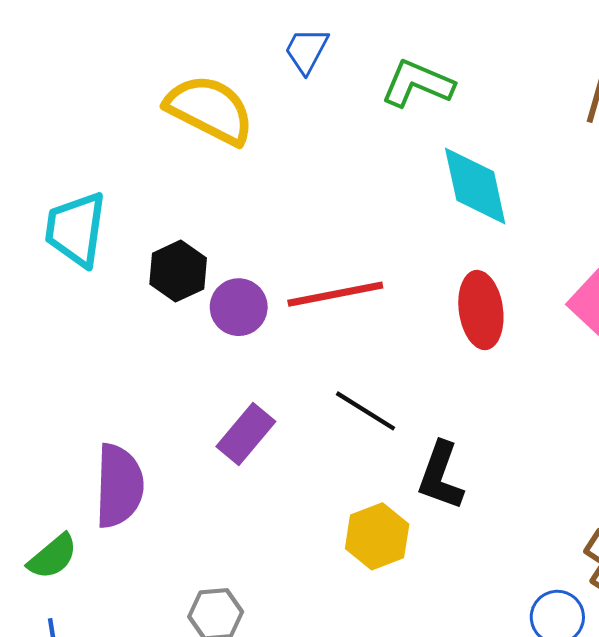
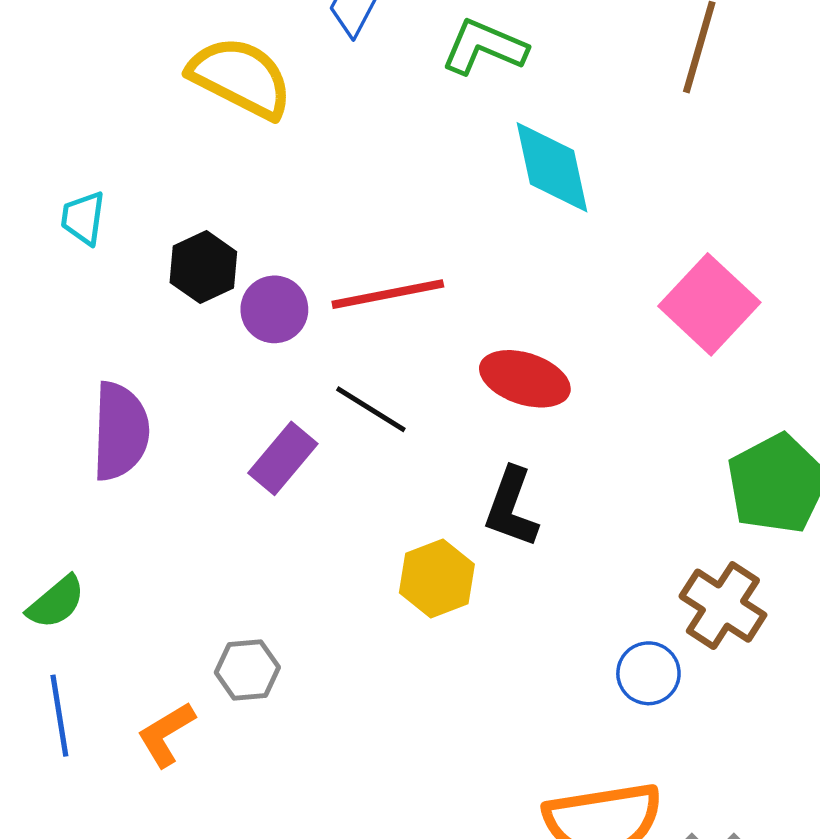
cyan trapezoid: (76, 229) -> (83, 218), size x0.6
red ellipse: (481, 310) -> (525, 379), moved, turned -64
black line: (366, 411) -> (371, 409), moved
purple semicircle: (119, 486) -> (120, 431), moved

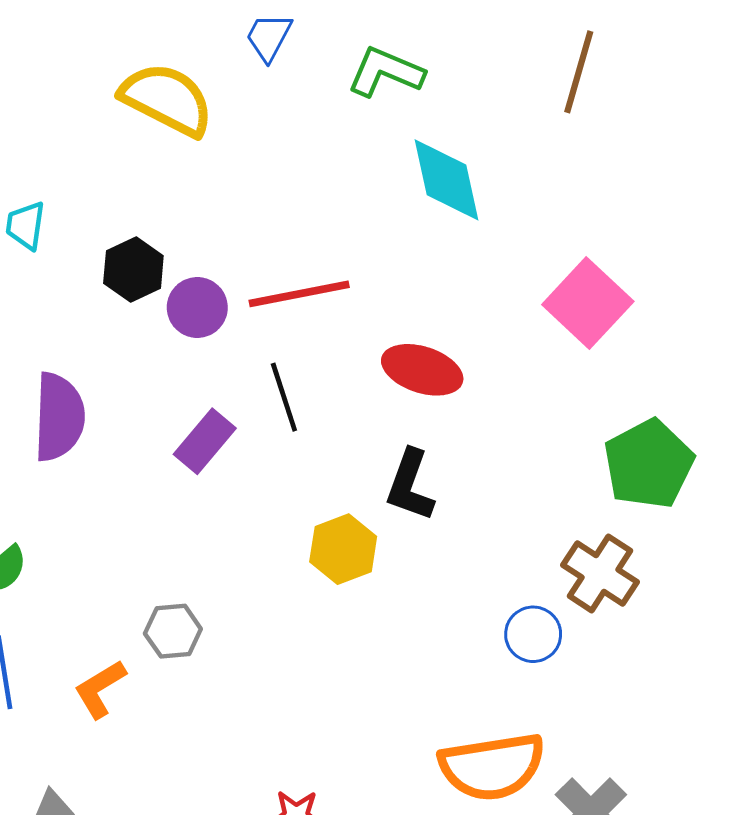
black line: (371, 409) -> (284, 397), turned 40

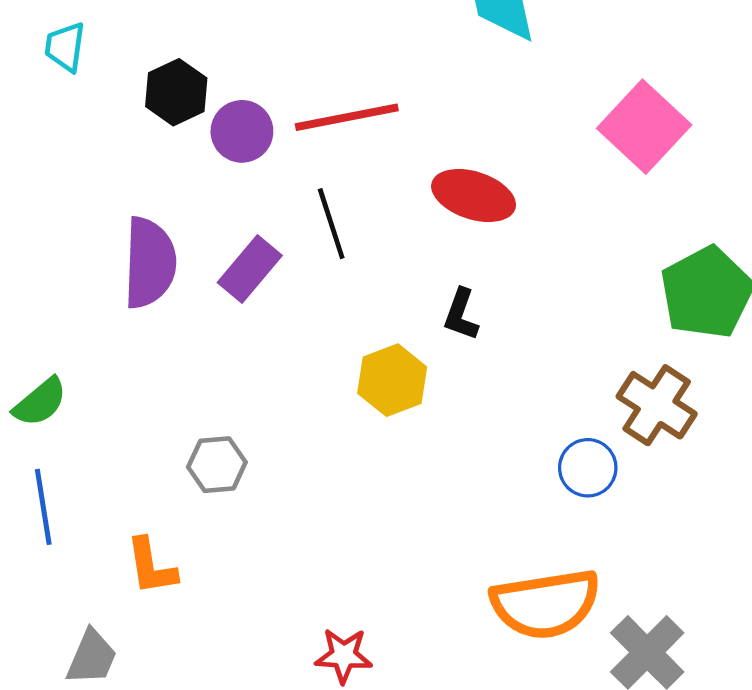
purple semicircle: (59, 417) -> (150, 263), moved
black L-shape: (410, 485) -> (461, 314), size x0.7
orange L-shape: (100, 689) -> (151, 566), moved, turned -68

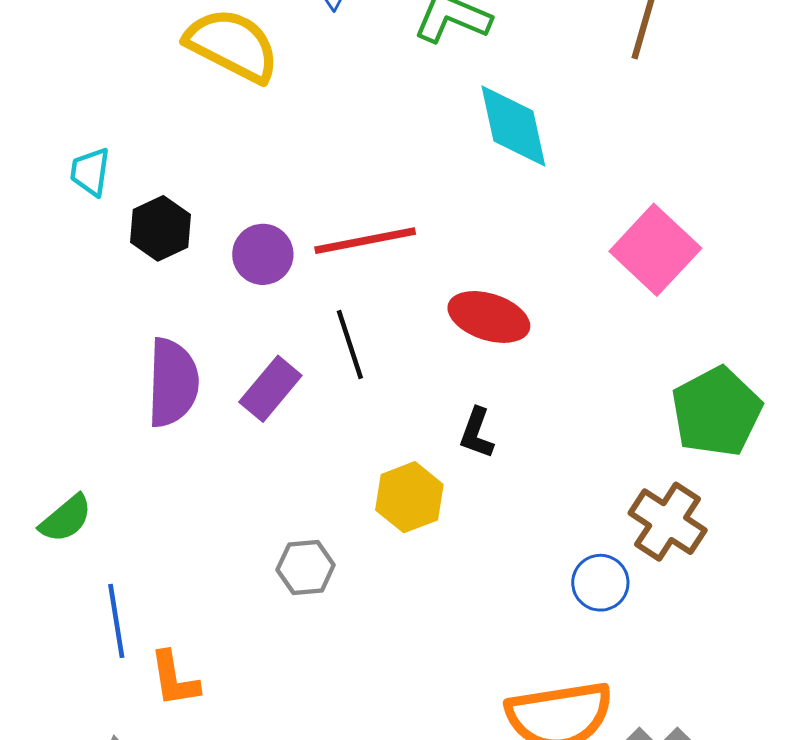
black hexagon: (176, 92) -> (161, 228), moved
gray hexagon: (217, 465) -> (306, 567), moved
blue line: (43, 507) -> (116, 621), moved

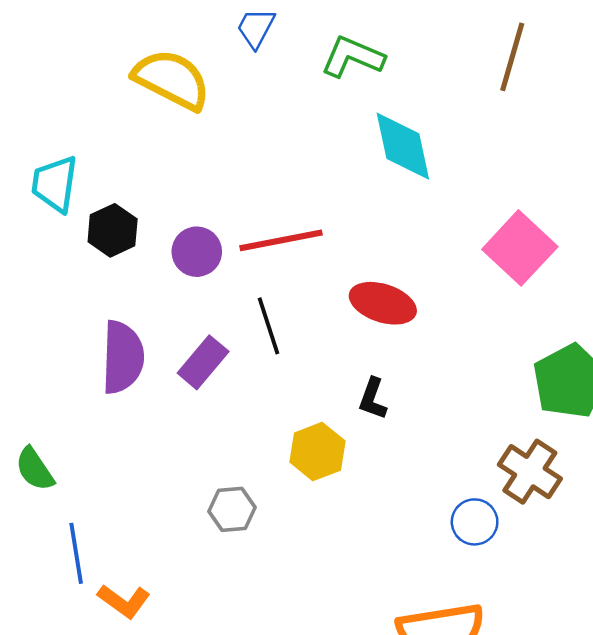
cyan trapezoid: (90, 172) -> (55, 184), size x1.4
green semicircle: (66, 519) -> (35, 469), turned 96
orange L-shape: (174, 679) -> (124, 601), turned -45

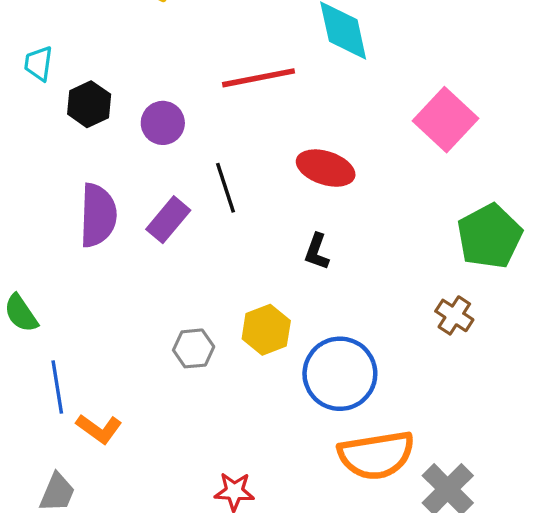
cyan trapezoid: (55, 184) -> (38, 64), size x0.7
red line: (281, 240) -> (259, 78), moved
yellow hexagon: (317, 452) -> (266, 330), moved
brown cross: (530, 472) -> (454, 315), size x0.7
blue circle: (475, 522) -> (340, 374), moved, size x1.8

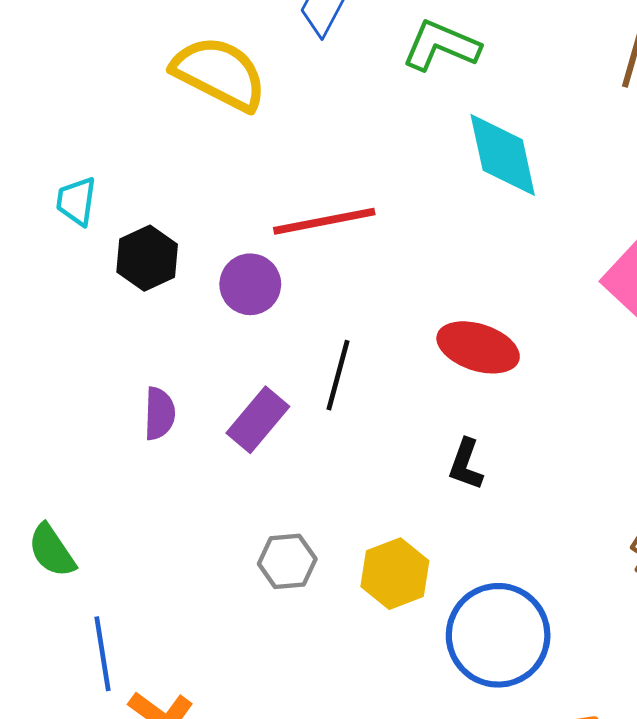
red line: (259, 78) -> (324, 221), moved
black line: (226, 188) -> (338, 375), turned 33
purple semicircle: (98, 215) -> (159, 414), size x0.6
gray hexagon: (194, 348) -> (287, 561), moved

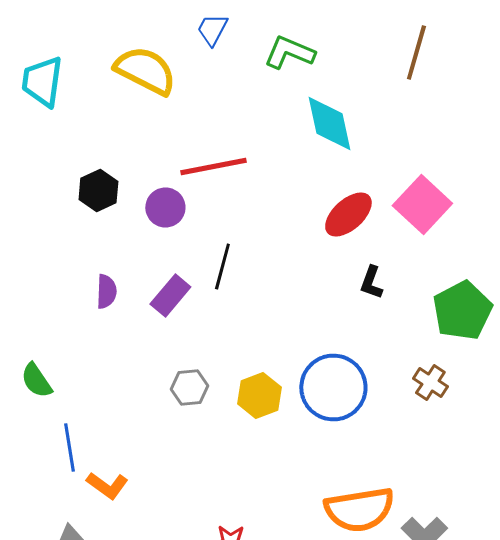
cyan trapezoid: (76, 201) -> (42, 82), moved, size x1.6
red ellipse: (478, 347) -> (348, 214), moved, turned -60
black L-shape: (466, 464) -> (371, 282), moved
blue circle: (498, 635) -> (333, 388), moved

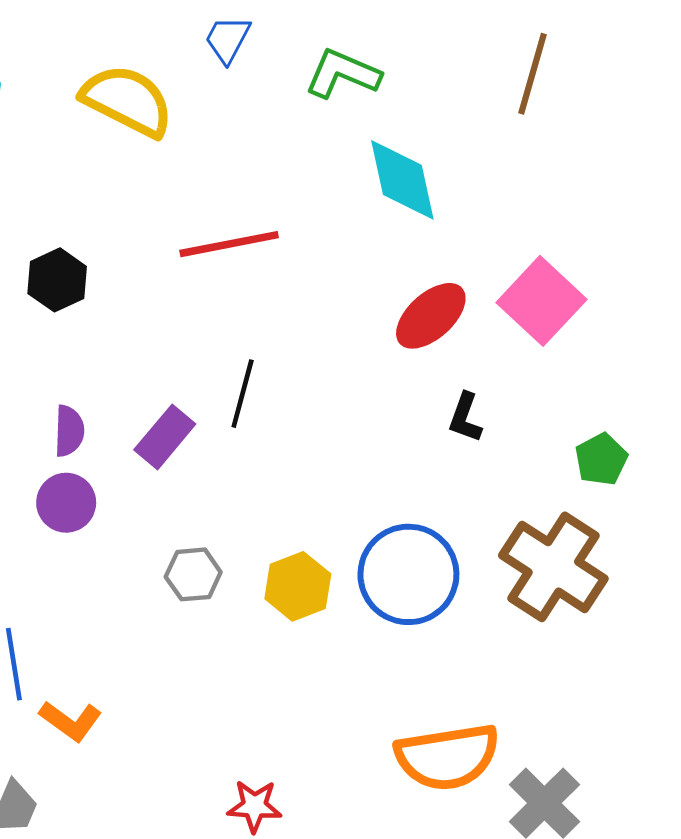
purple circle: (165, 208) -> (66, 503), moved
green pentagon: (462, 310) -> (601, 459), size x0.6
brown cross: (430, 382) -> (553, 567), size x2.0

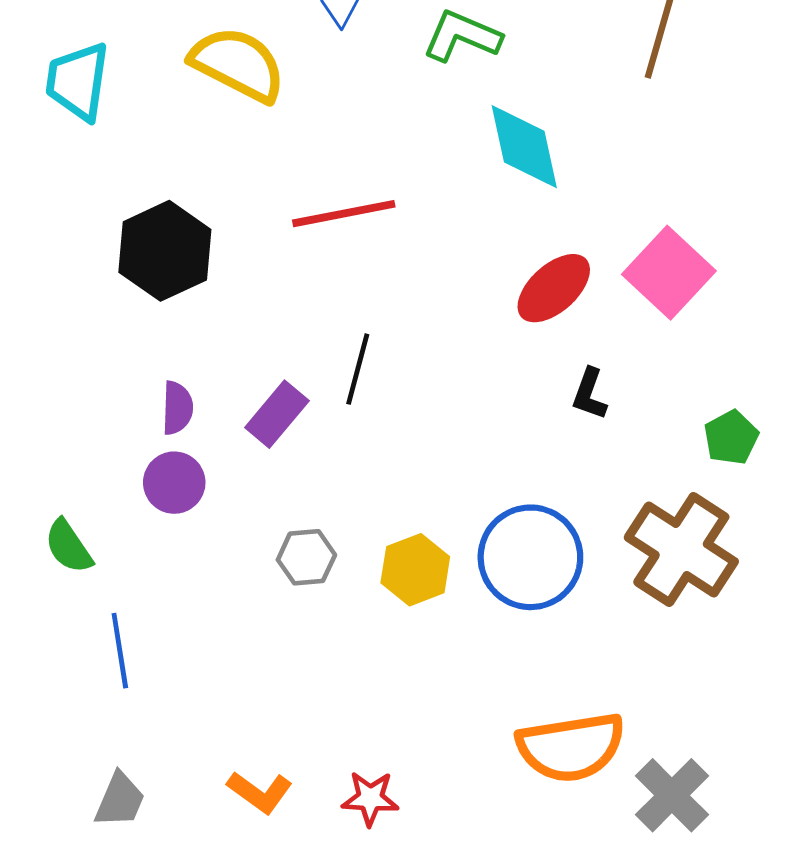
black hexagon: (57, 280) -> (165, 251), size x1.5
orange L-shape: (71, 721) -> (260, 792), moved

